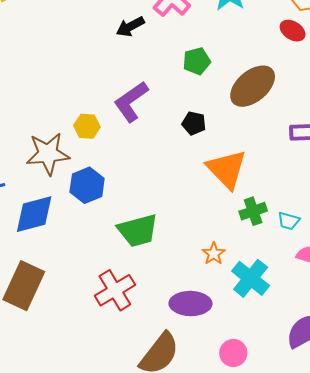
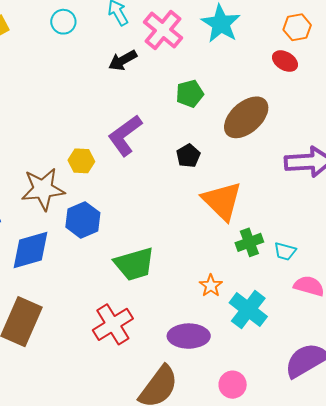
black pentagon: (194, 123) -> (188, 156), turned 30

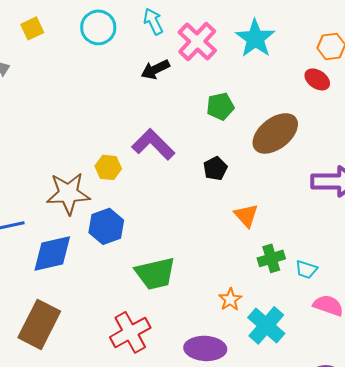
cyan circle: (63, 22) -> (98, 27), size x1.4
purple L-shape: (125, 135) -> (153, 144), turned 78
orange triangle: (222, 201) -> (246, 215), size x0.6

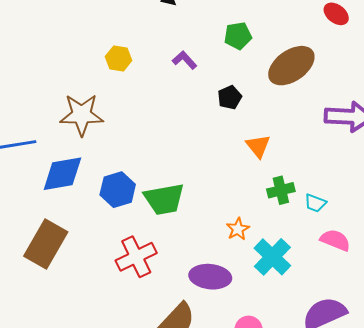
purple L-shape: (153, 144) -> (185, 60), moved, size x0.6
yellow hexagon: (108, 167) -> (119, 59), moved
blue hexagon: (106, 226) -> (118, 190), moved

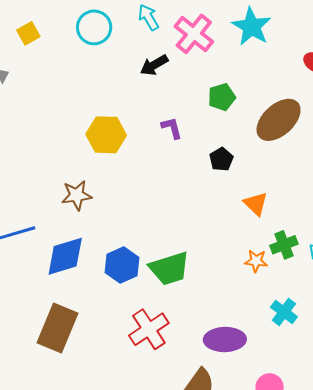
yellow hexagon: (119, 59) -> (106, 135), size x1.5
purple L-shape: (185, 60) -> (172, 128), turned 35
brown star: (82, 115) -> (77, 195), size x0.7
orange star: (238, 229) -> (256, 261), moved, turned -30
cyan cross: (272, 257) -> (284, 312), size x0.7

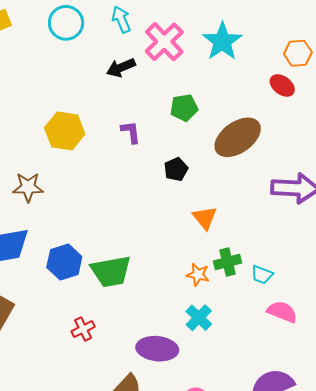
cyan cross: (284, 312) -> (199, 318), moved
red cross: (149, 329) -> (83, 329), size x0.6

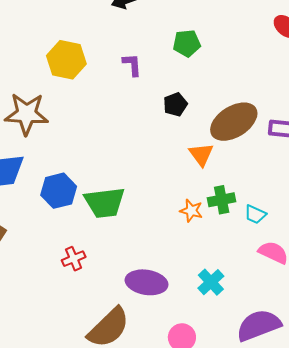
brown ellipse: (238, 137) -> (234, 122), moved
brown star: (28, 187) -> (26, 114), size x1.4
cyan cross: (199, 318) -> (211, 282), moved

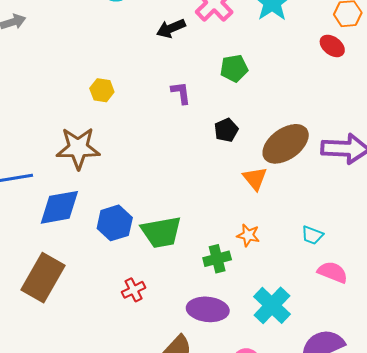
yellow hexagon: (66, 60) -> (102, 90), moved, size x0.6
green cross: (222, 200) -> (217, 259), moved
cyan cross: (211, 282) -> (272, 305), size x1.4

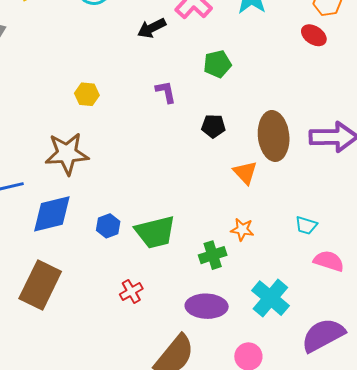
black pentagon: (226, 130) -> (213, 126), turned 30
brown ellipse: (286, 144) -> (274, 136), turned -57
blue hexagon: (115, 223) -> (108, 226), size x0.7

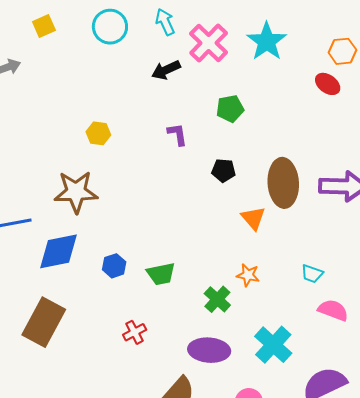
green trapezoid: (155, 232) -> (161, 274), size x0.7
green cross: (213, 255) -> (217, 299), turned -32

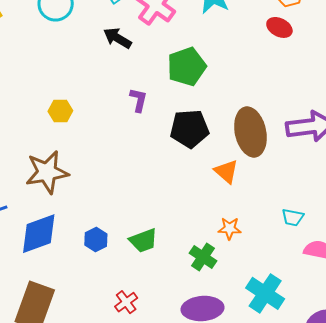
black arrow: (166, 70) -> (117, 38), turned 64
green pentagon: (230, 109) -> (187, 67), size x1.4
purple L-shape: (177, 134) -> (139, 100), turned 30
black pentagon: (224, 170) -> (190, 129), size x1.6

